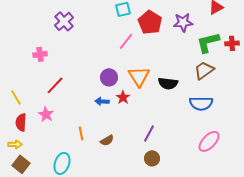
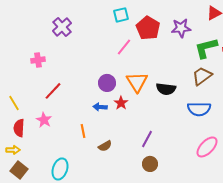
orange line: (81, 133) -> (83, 131), moved

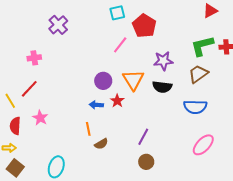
purple star: (181, 28) -> (163, 61), moved
red line: (53, 91) -> (29, 89), moved
orange line: (83, 131) -> (88, 129), moved

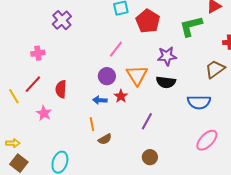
pink line: (120, 45) -> (116, 49), moved
green L-shape: (202, 46) -> (191, 26), moved
brown trapezoid: (198, 74) -> (215, 69), moved
red semicircle: (15, 126) -> (61, 89), moved
purple line: (143, 137) -> (147, 121), moved

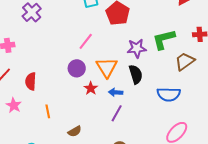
green L-shape: (191, 26) -> (164, 39), moved
black semicircle: (166, 82) -> (136, 74), turned -114
blue arrow: (100, 100) -> (116, 92), moved
orange line: (92, 124) -> (48, 111), moved

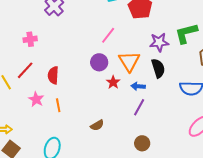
orange line: (48, 111) -> (58, 105), moved

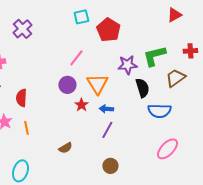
black semicircle: (158, 68) -> (142, 88), moved

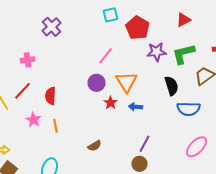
red triangle: (174, 15) -> (184, 20), moved
purple star: (127, 65) -> (156, 52), moved
purple line: (107, 130) -> (144, 144), moved

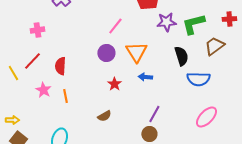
red star: (110, 103) -> (114, 84), moved

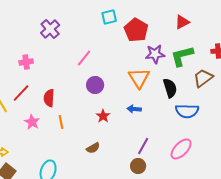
pink line: (115, 26) -> (84, 58), moved
orange triangle: (136, 52) -> (139, 78), moved
orange line: (65, 96) -> (61, 122), moved
pink ellipse: (206, 117) -> (181, 149), moved

